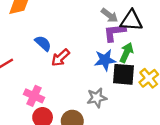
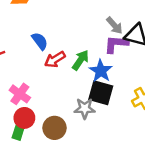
green arrow: (126, 53) -> (81, 60), moved
blue star: (105, 60) -> (101, 71), turned 30
black square: (124, 74) -> (101, 93), moved

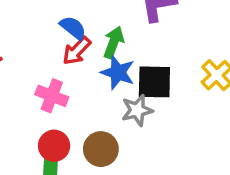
blue semicircle: (40, 41) -> (73, 28), moved
blue star: (101, 71) -> (118, 72), moved
pink cross: (20, 94) -> (52, 96), moved

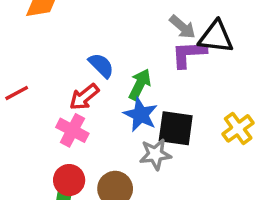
red arrow: (77, 51) -> (84, 97), moved

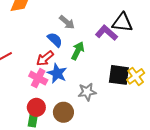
gray arrow: (182, 27) -> (67, 22), moved
purple L-shape: (189, 54) -> (106, 33), turned 45
blue star: (141, 115) -> (57, 73), moved
black square: (176, 128) -> (119, 75), moved

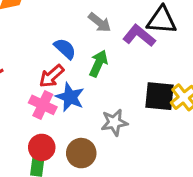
gray arrow: (67, 22) -> (100, 22), moved

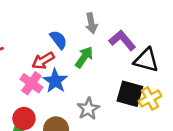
black triangle: (162, 20) -> (146, 60), moved
gray arrow: (100, 22) -> (91, 23), turned 30
gray star: (114, 122) -> (88, 109), turned -30

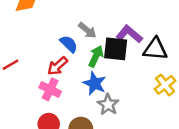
gray arrow: (91, 23) -> (87, 30), moved, turned -30
blue star: (55, 81) -> (95, 83), moved
black square: (130, 94) -> (116, 49), moved

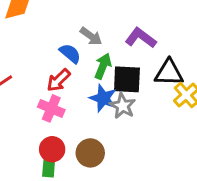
black square: (116, 49) -> (127, 79), moved
black triangle: (155, 49) -> (169, 73), moved
gray star: (108, 105) -> (123, 106), moved

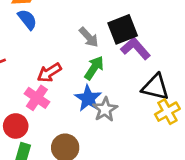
blue semicircle: (70, 53) -> (27, 19), moved
black square: (127, 79) -> (123, 29), moved, turned -36
red circle: (52, 149) -> (16, 126), moved

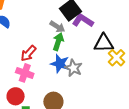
gray arrow: (89, 37) -> (57, 27), moved

